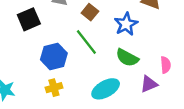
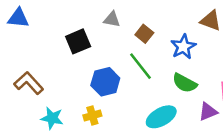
yellow cross: (54, 88) -> (92, 116), moved

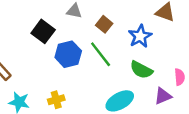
black square: (78, 41) -> (43, 31), turned -30
blue hexagon: (105, 82) -> (68, 54), moved

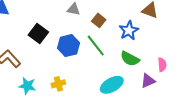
black square: (43, 31) -> (38, 33), moved

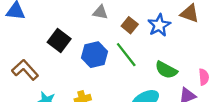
blue star: (129, 30) -> (159, 25), moved

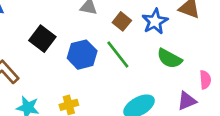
green semicircle: (166, 70) -> (169, 59), moved

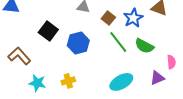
green line: (118, 55) -> (118, 42), moved

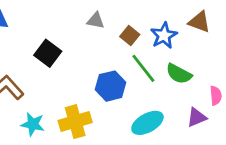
blue hexagon: (78, 43) -> (111, 86), moved
yellow cross: (68, 81) -> (75, 122), size x1.6

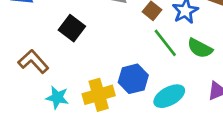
blue hexagon: (111, 86) -> (133, 79), moved

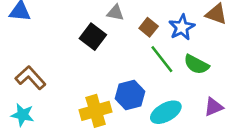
black square: (72, 28) -> (93, 37), moved
cyan star: (57, 97) -> (23, 115), moved

